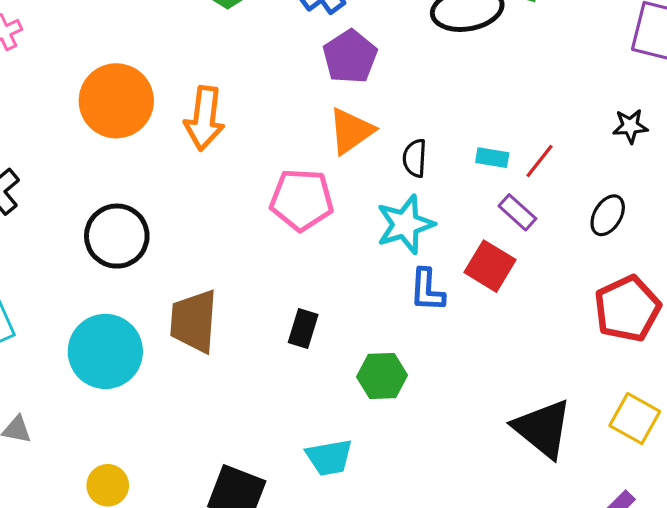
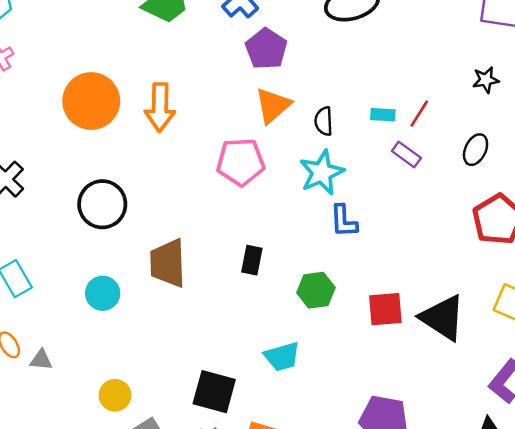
red square: (490, 266) -> (385, 309), moved, turned -30
cyan circle: (105, 351) -> (103, 293), size x0.6

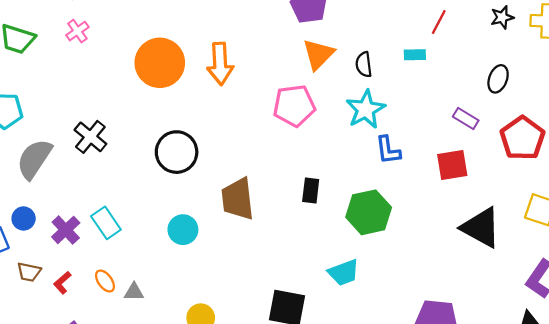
red line: (419, 114) -> (439, 22), moved
purple rectangle: (406, 154) -> (466, 119), moved
green hexagon: (316, 290) -> (369, 212), size x1.4
red square: (385, 309) -> (452, 165), moved

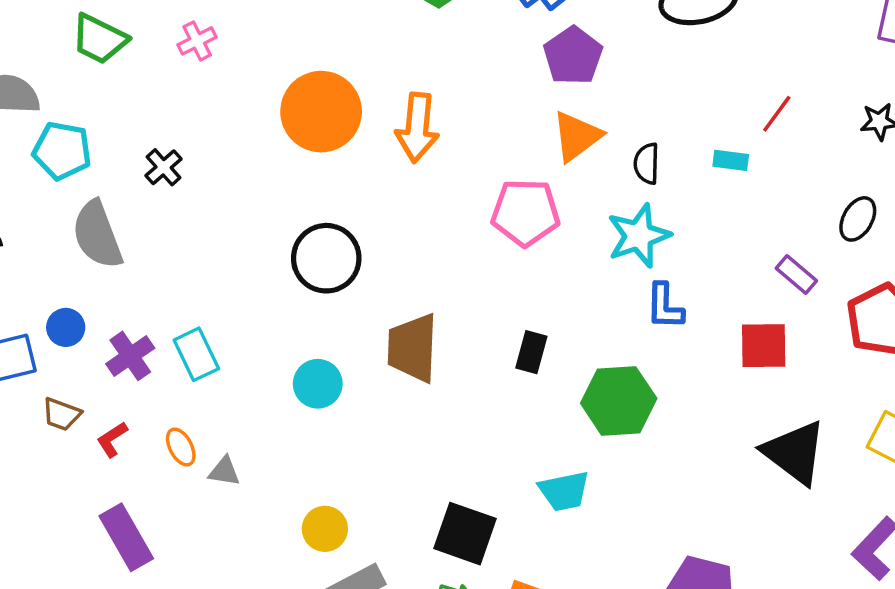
black cross: (90, 137) -> (164, 167), moved, size x0.7
gray semicircle: (34, 159) -> (97, 235), turned -63

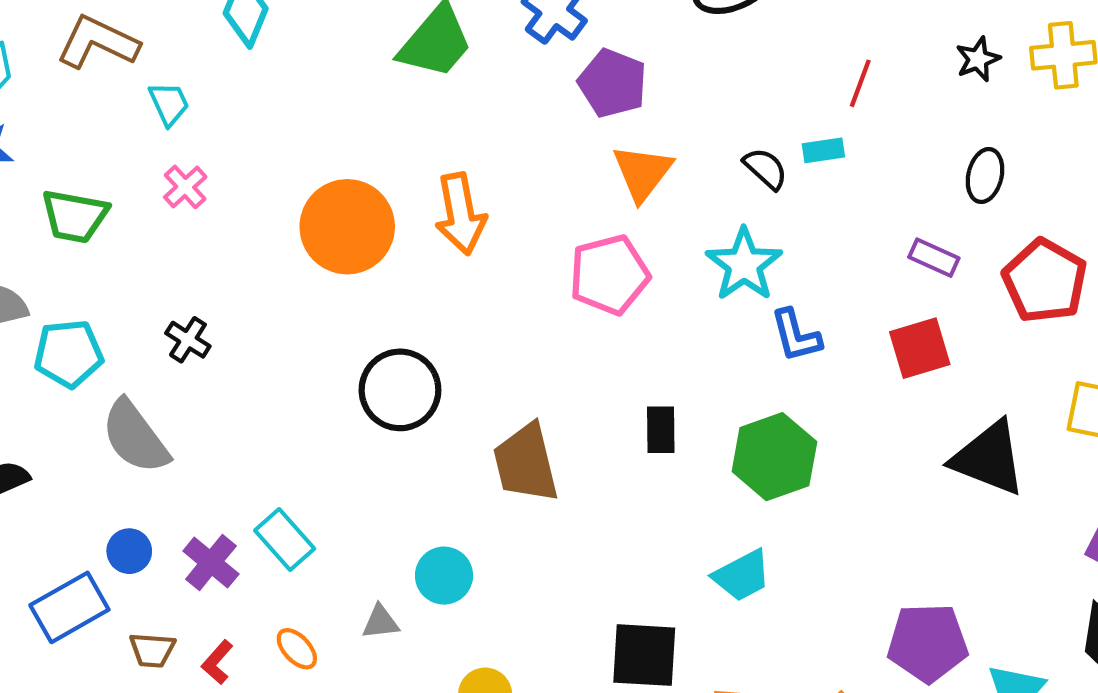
black semicircle: (647, 164) -> (766, 169), moved, turned 147
cyan circle: (318, 384) -> (444, 576), moved
gray triangle: (224, 471) -> (380, 622), moved

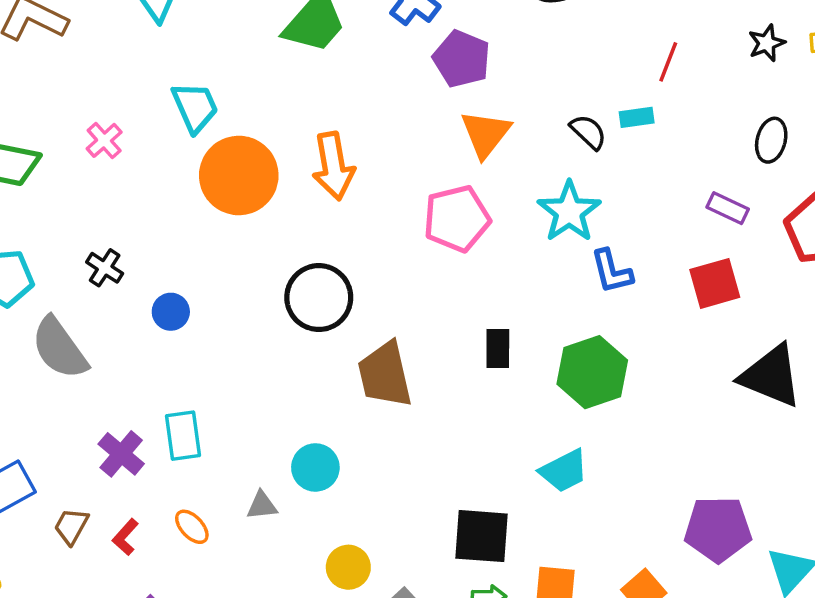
cyan trapezoid: (169, 104) -> (195, 107), moved, size x1.4
black circle: (400, 390) -> (319, 298), moved
cyan rectangle: (285, 540) -> (183, 436), turned 33
blue circle: (129, 551) -> (171, 312), moved
brown trapezoid: (152, 650) -> (71, 526), turned 114

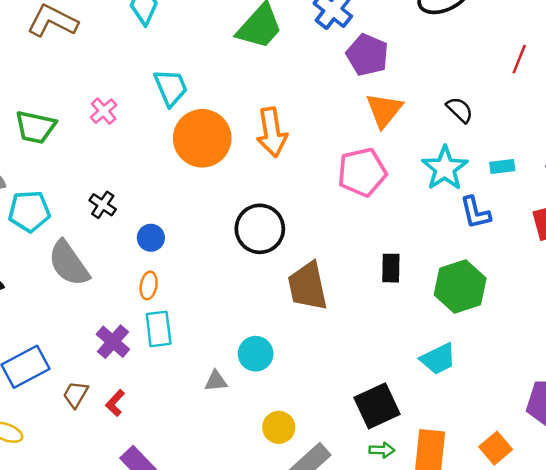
cyan rectangle: (637, 117) -> (502, 167), moved
orange ellipse: (192, 527) -> (149, 285), moved, turned 52
black square: (481, 536) -> (377, 406), turned -30

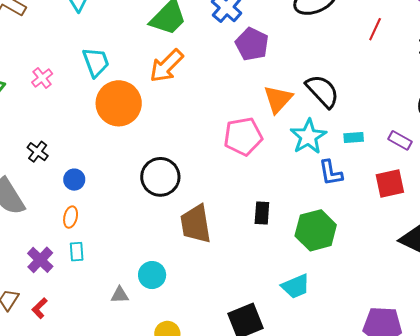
red line: (519, 59) -> (375, 29), moved
orange triangle: (384, 110) -> (278, 99), moved
black semicircle: (460, 110) -> (322, 91), size x1.6
orange arrow: (272, 132) -> (167, 66), moved, turned 51
cyan rectangle: (159, 329) -> (77, 252), size x0.7

